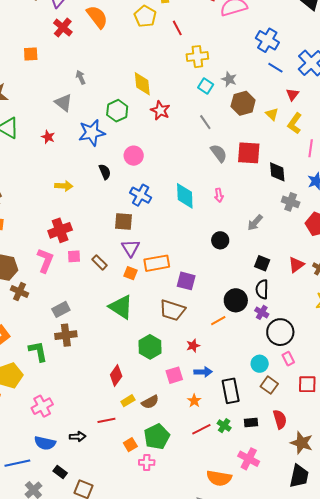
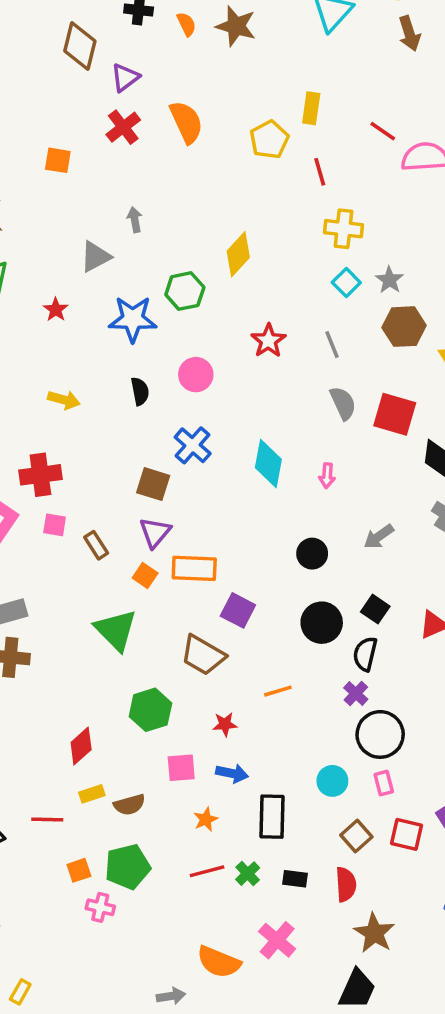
yellow diamond: (142, 84) -> (238, 254), turned 35
gray triangle: (63, 103) -> (95, 257), turned 42
red star: (160, 110) -> (268, 341), moved
black circle: (236, 300) -> (322, 623), moved
brown square: (269, 385) -> (356, 836), moved

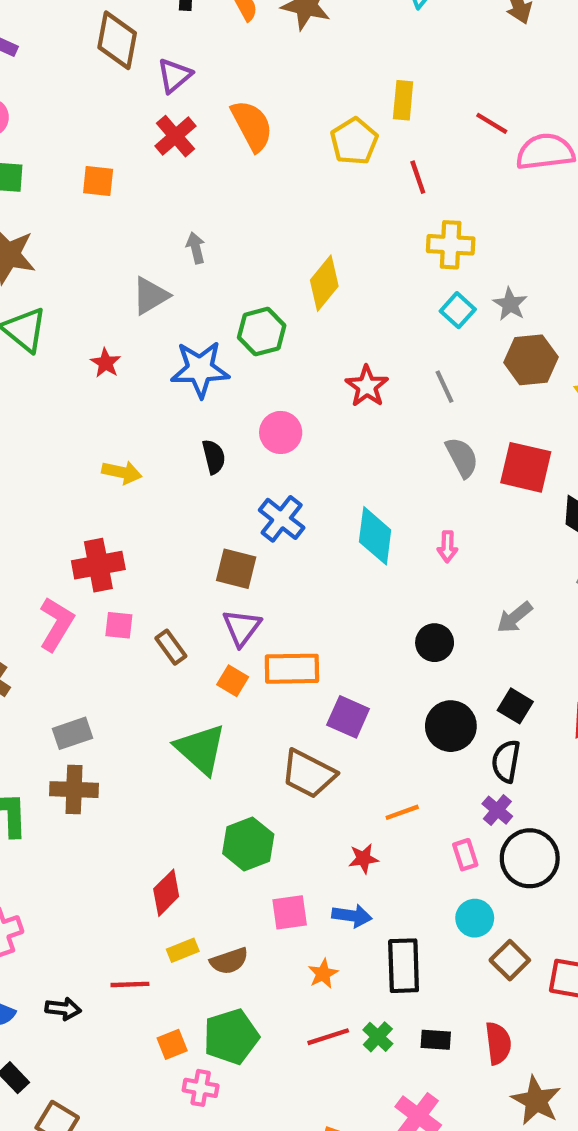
red star: (225, 724) -> (364, 859), moved
pink rectangle: (384, 783) -> (465, 855), moved
brown square: (356, 836) -> (510, 960), moved

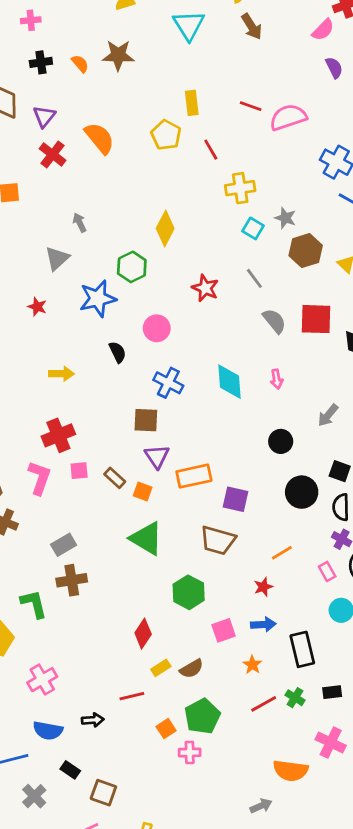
orange square: (233, 681) -> (143, 491), moved

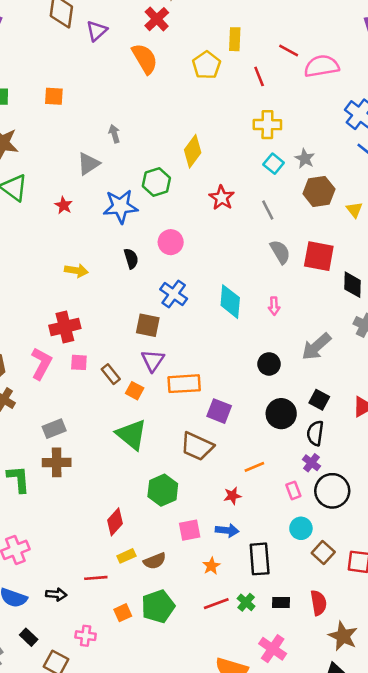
red line: (211, 150) -> (259, 76), moved
red cross: (53, 154) -> (157, 19), moved
red star: (205, 288) -> (222, 198), moved
gray arrow: (328, 415) -> (316, 347), size x1.4
pink cross: (190, 752) -> (86, 636), moved

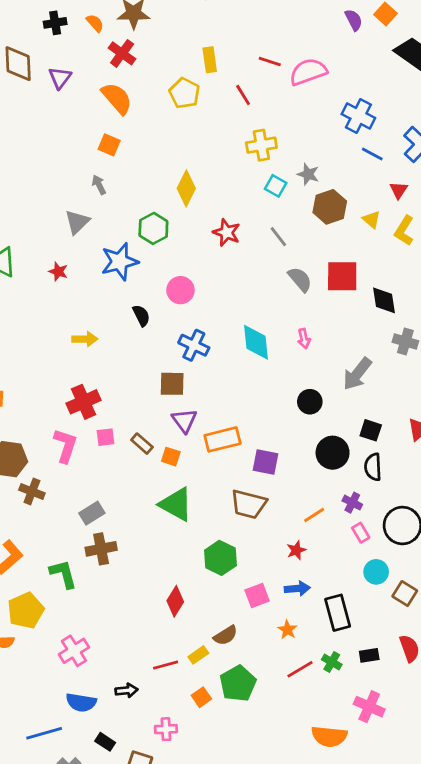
orange square: (54, 96) -> (109, 145), moved, turned 30
purple cross: (311, 463) -> (352, 503), moved
yellow rectangle: (126, 556) -> (198, 655), moved

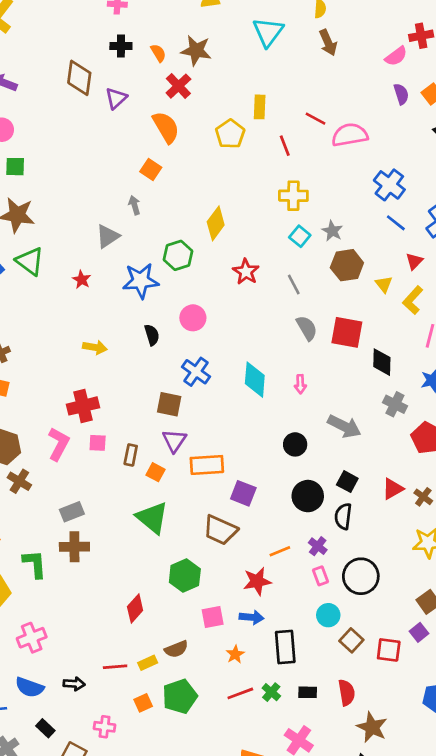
gray arrow: (357, 374) -> (344, 426), turned -112
brown rectangle: (142, 444) -> (131, 455), turned 50
red star: (296, 550) -> (257, 581), size x1.5

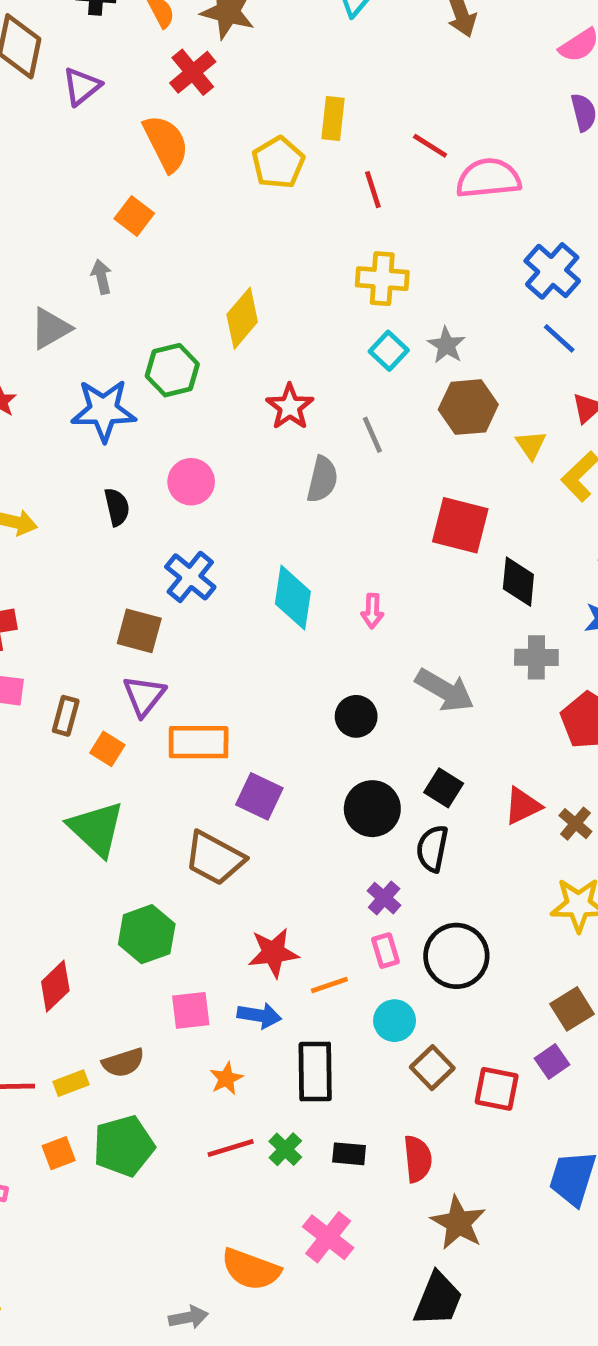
gray semicircle: (307, 328) -> (322, 479), moved, turned 40
gray cross: (395, 404) -> (536, 657), turned -30
orange line: (280, 551) -> (329, 985), moved

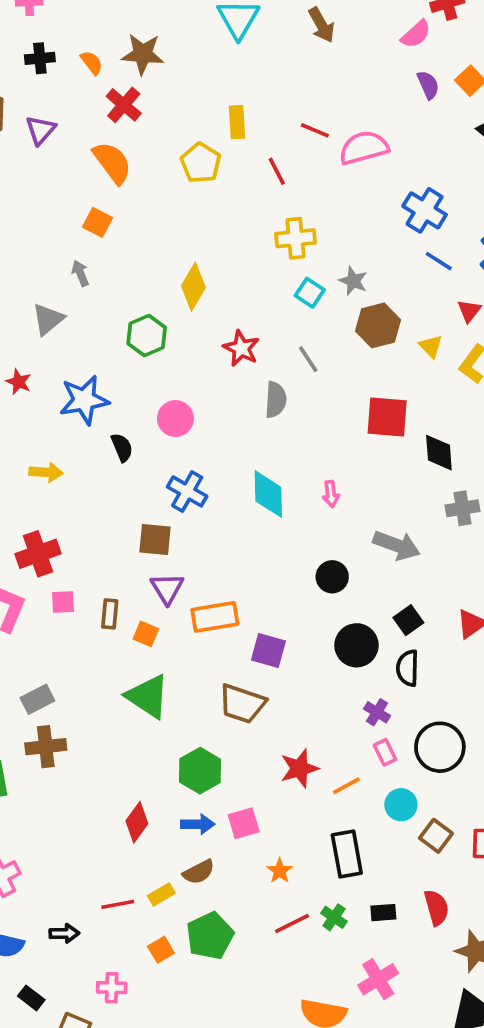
blue star: (104, 410) -> (84, 400), moved
black square: (444, 788) -> (408, 620), turned 32
blue arrow: (259, 1015) -> (198, 824), moved
pink cross: (328, 1237) -> (378, 979), turned 30

